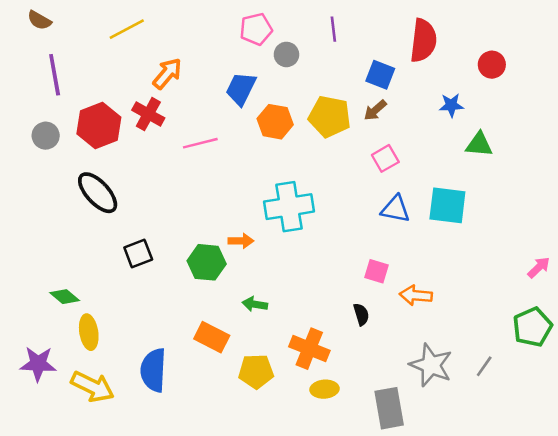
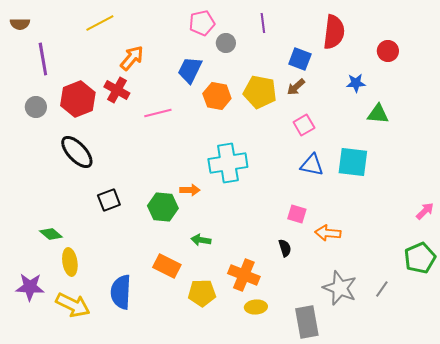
brown semicircle: (39, 20) -> (20, 24), moved, turned -30

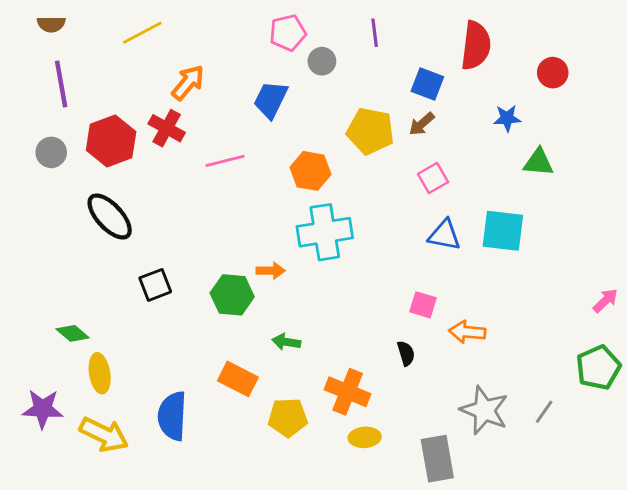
brown semicircle: (20, 24) -> (51, 24), moved
orange hexagon: (217, 96) -> (311, 171), moved

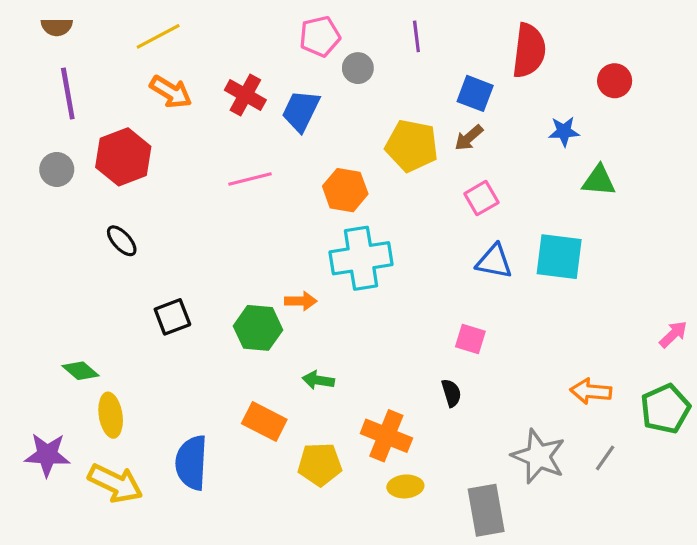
orange arrow: (188, 83) -> (171, 92), moved, turned 81
red cross: (167, 128) -> (245, 95), moved
black ellipse: (110, 217) -> (122, 241), size x0.6
orange arrow: (467, 332) -> (591, 391), moved

